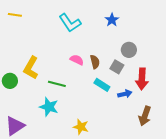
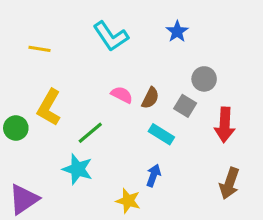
yellow line: (15, 15) -> (40, 49), moved
brown semicircle: (95, 62) -> (150, 98), turned 40
green line: (57, 84) -> (90, 133), turned -54
blue arrow: (125, 94) -> (153, 175), moved, turned -56

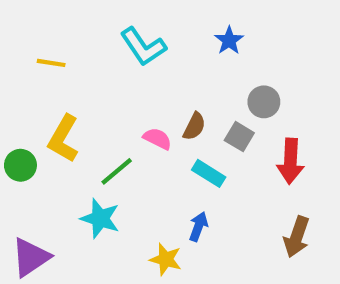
pink semicircle: (122, 95) -> (158, 139), moved

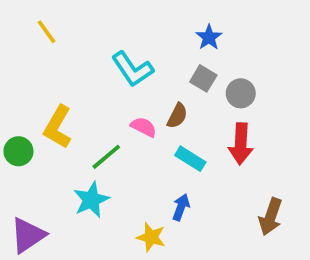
cyan L-shape: (143, 47) -> (132, 69), moved
yellow line: (51, 63) -> (46, 32), moved, turned 45
gray square: (239, 137) -> (203, 78), moved
red arrow: (290, 161) -> (241, 144), moved
cyan star: (100, 218) -> (91, 200), turned 30

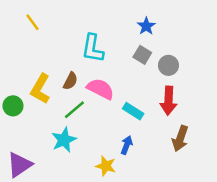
cyan L-shape: (132, 69) -> (93, 48), turned 44
brown semicircle: (177, 116) -> (70, 81), moved
pink semicircle: (144, 127) -> (101, 89), size x1.5
brown arrow: (271, 217) -> (180, 139), moved

